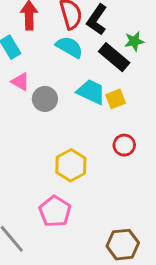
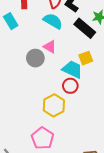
pink triangle: (20, 82) -> (50, 47), moved
cyan trapezoid: (91, 92) -> (72, 69), moved
red circle: (124, 145) -> (70, 86), moved

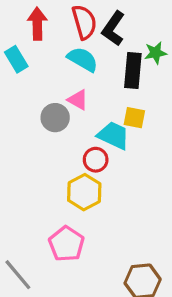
black rectangle: (85, 28) -> (133, 71), turned 55
yellow square: (86, 58) -> (134, 118), turned 32
red circle: (70, 86) -> (96, 160), moved

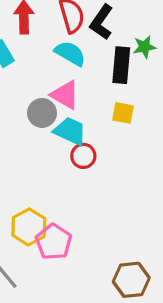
pink triangle: (78, 100) -> (65, 95), size x1.4
cyan trapezoid: (113, 135) -> (70, 131), moved
yellow hexagon: (84, 192) -> (29, 227), moved

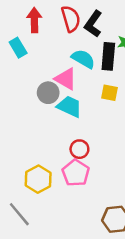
cyan semicircle: (70, 53) -> (83, 59), moved
red circle: (83, 156) -> (79, 149), moved
pink pentagon: (54, 242) -> (76, 173), moved

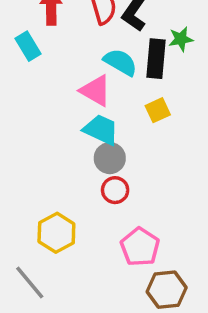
gray circle: (48, 93) -> (110, 158), moved
yellow square: (110, 93) -> (158, 110), turned -36
pink pentagon: (76, 173) -> (140, 247), moved

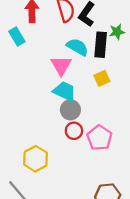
pink triangle: (96, 91) -> (61, 66), turned 30
pink pentagon: (140, 247) -> (100, 138), moved

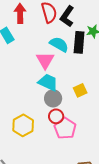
yellow square: (102, 78) -> (80, 90), moved
pink pentagon: (100, 138) -> (65, 128), moved
yellow hexagon: (35, 159) -> (23, 125), moved

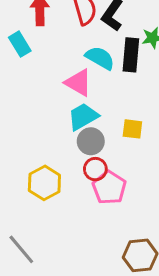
pink triangle: (45, 60) -> (78, 83), turned -30
cyan trapezoid: (48, 82) -> (83, 117), turned -55
yellow square: (80, 90) -> (132, 129), turned 32

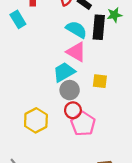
pink triangle: (78, 83) -> (76, 52), moved

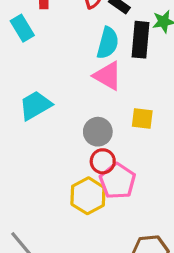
cyan semicircle: (76, 29) -> (108, 43), turned 75
cyan trapezoid: (64, 72) -> (35, 105), moved
yellow hexagon: (36, 120) -> (88, 196), moved

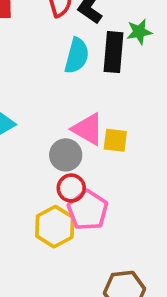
pink triangle: (108, 76) -> (88, 129), moved

